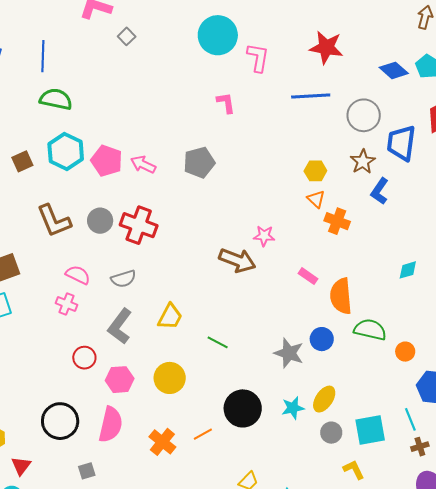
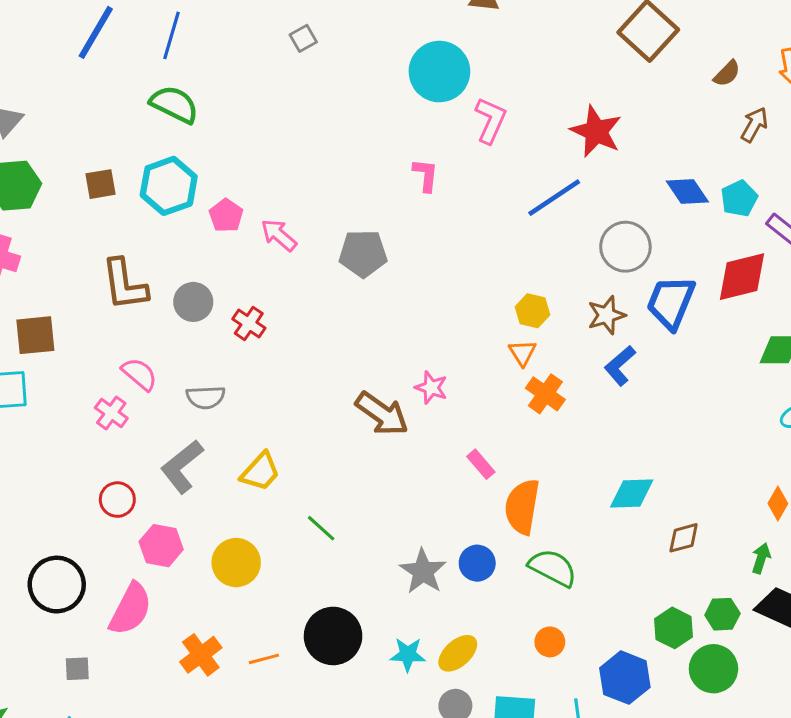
blue line: (311, 96) -> (554, 198), turned -45
pink pentagon: (107, 161) -> (226, 216), size x0.7
red cross: (139, 225) -> (249, 323), size x0.6
cyan diamond: (408, 270) -> (632, 494), size x1.4
orange circle: (405, 352) -> (550, 642), moved

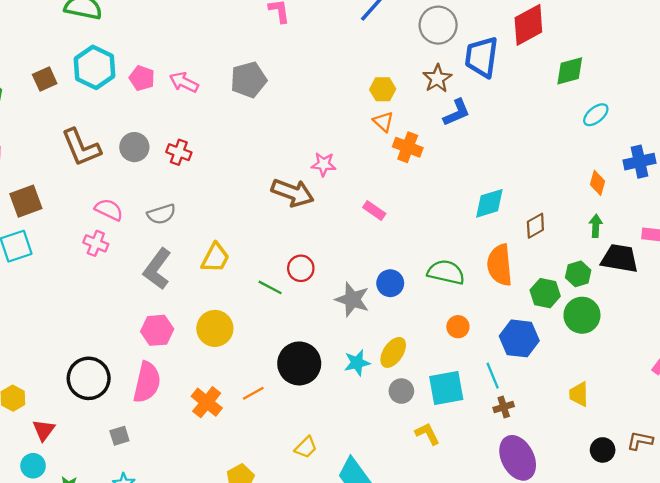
blue L-shape: (620, 366) -> (457, 113), turned -148
red circle: (117, 500) -> (301, 268), moved
orange semicircle: (522, 507) -> (500, 265), moved

